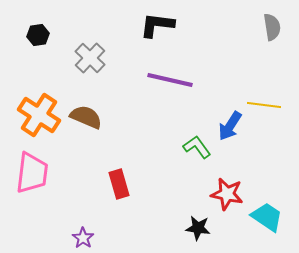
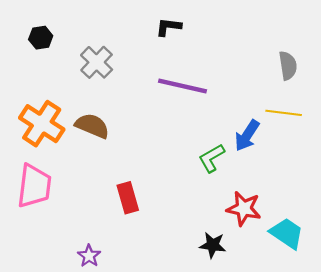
black L-shape: (157, 25) -> (169, 27), size x0.7
gray semicircle: (272, 27) -> (288, 66), moved
green L-shape: (197, 147) -> (212, 158), turned -84

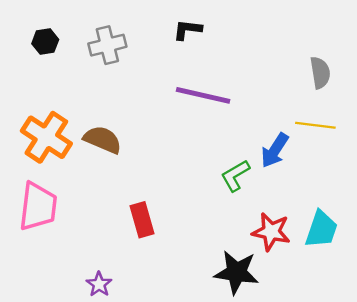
gray cross: (97, 62) -> (107, 45), moved, turned 32
cyan trapezoid: (287, 233) -> (321, 229), moved, turned 75
black star: (213, 245) -> (236, 272), size x1.5

